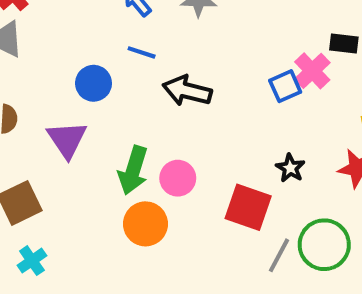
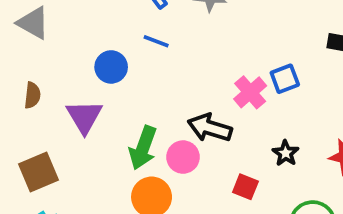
pink cross: (312, 71) -> (250, 92), moved
black arrow: (187, 91) -> (210, 128), moved
red square: (248, 207) -> (245, 187), size x0.6

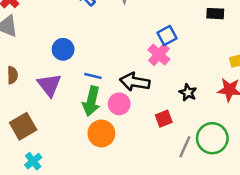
blue line: (156, 41) -> (93, 76), moved
blue square: (285, 79) -> (167, 35), moved
red square: (245, 187) -> (164, 119), turned -36

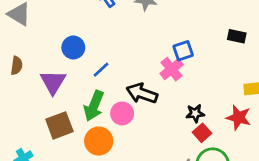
blue line: (93, 76) -> (101, 70), moved, turned -66
black star: (188, 93) -> (195, 113), turned 30
red square: (164, 119) -> (202, 133), moved, turned -30
brown square: (23, 126) -> (59, 125), moved

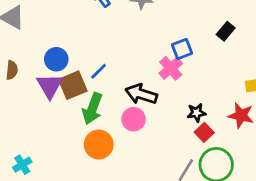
black rectangle: (237, 36) -> (226, 31), moved, turned -60
blue circle: (73, 47) -> (56, 59), moved
pink circle: (122, 113) -> (134, 119), moved
brown square: (59, 125) -> (73, 85), moved

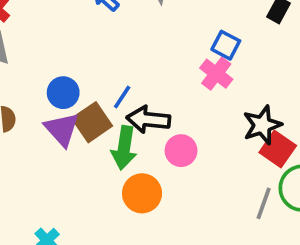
blue square: (182, 49) -> (226, 45), turned -30
black arrow: (141, 94) -> (148, 120), moved
black star: (197, 113) -> (262, 125), size x1.5
red square: (204, 132) -> (278, 149), size x1.4

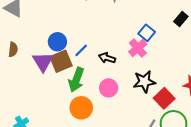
blue circle: (63, 93) -> (57, 42), moved
black arrow: (148, 120) -> (107, 58), moved, size x0.7
black star: (262, 125) -> (144, 82), moved

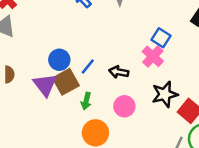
green arrow: (76, 80) -> (86, 101), size x0.6

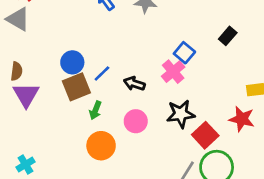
purple triangle: (45, 85) -> (26, 95), moved

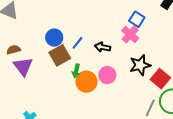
brown semicircle: (17, 71) -> (14, 50), turned -104
orange circle: (101, 146) -> (86, 82), moved

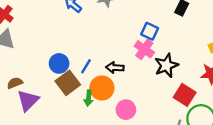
black star: (140, 65) -> (166, 65), moved
purple triangle: (23, 66) -> (28, 100), turned 30
pink circle: (107, 75) -> (126, 110), moved
orange circle: (86, 82) -> (102, 88), moved

